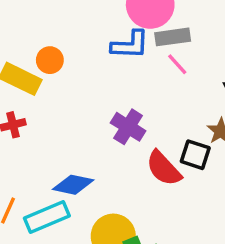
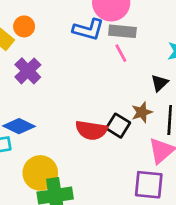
purple cross: (128, 127) -> (28, 71), moved
red semicircle: (164, 168) -> (91, 130), turned -52

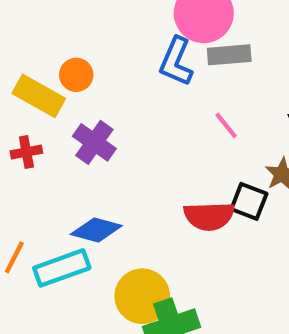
blue L-shape: (88, 29) -> (176, 62), turned 108
pink line: (121, 53) -> (226, 125), moved

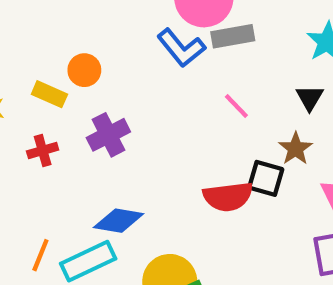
blue L-shape: (176, 62) -> (181, 48), turned -57
yellow rectangle: (39, 96) -> (49, 94), size x0.7
purple cross: (94, 142) -> (108, 135), turned 33

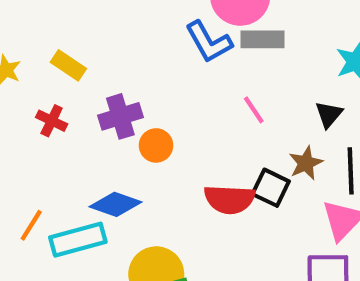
orange circle: (84, 70) -> (156, 145), moved
red cross: (43, 151) -> (52, 121), turned 32

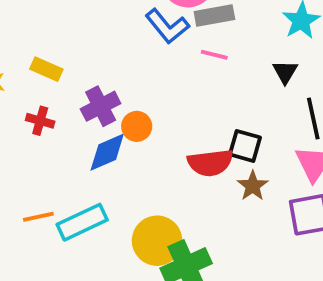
pink line: (254, 110) -> (214, 55), moved, turned -32
brown star: (306, 163) -> (253, 186), moved
blue diamond: (116, 204) -> (107, 152), moved, turned -33
orange line: (31, 225) -> (38, 217), turned 56

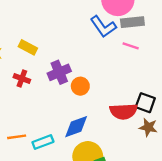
blue diamond: (107, 152) -> (76, 127), moved
brown star: (253, 186) -> (148, 127), turned -30
cyan rectangle: (82, 222) -> (43, 142), size x0.7

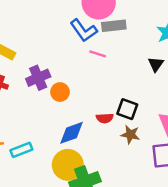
pink line: (131, 46) -> (98, 54), moved
red semicircle: (123, 111) -> (105, 118), size x0.6
blue diamond: (76, 127) -> (72, 133), moved

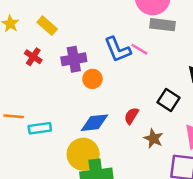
blue L-shape: (84, 30) -> (118, 50), moved
black square: (127, 109) -> (169, 100), moved
red semicircle: (105, 118) -> (131, 116), turned 112

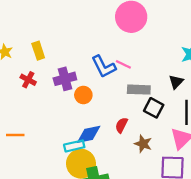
gray rectangle: (162, 25) -> (139, 90), moved
yellow rectangle: (47, 26) -> (38, 51), turned 36
cyan rectangle: (40, 128) -> (74, 146), moved

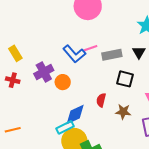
pink line: (123, 64) -> (91, 48), turned -32
gray rectangle: (139, 90) -> (112, 55), moved

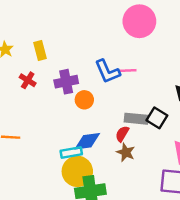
gray rectangle: (112, 55) -> (136, 119), moved
brown star: (123, 112) -> (126, 152), moved

